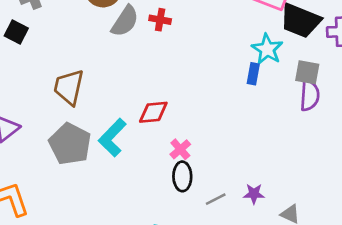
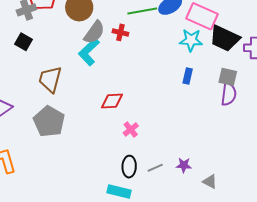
black square: (16, 32) -> (24, 42), moved
cyan star: (267, 49) -> (191, 40), moved, turned -30
cyan L-shape: (112, 138) -> (89, 52), moved
black ellipse: (182, 176) -> (129, 167), moved

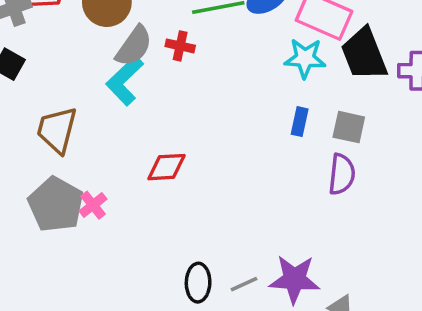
black trapezoid: (225, 38) -> (364, 54), turned 44
gray square: (228, 77) -> (349, 127), moved
purple semicircle: (229, 94) -> (342, 174), moved
pink cross: (131, 129) -> (93, 205), moved
purple star: (184, 165) -> (294, 279), size x1.8

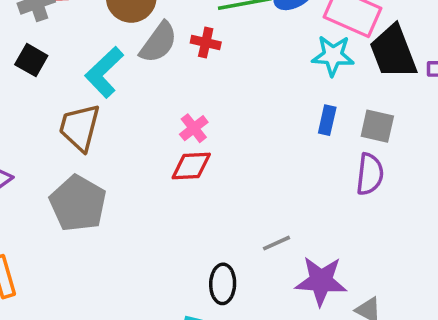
cyan L-shape: (125, 81) -> (104, 72), moved
pink cross: (93, 205) -> (194, 128), moved
gray line: (244, 284) -> (276, 243), moved

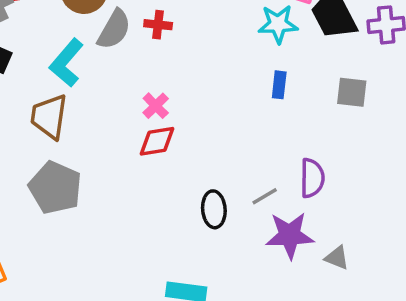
gray square: (377, 126) -> (352, 92), moved
purple semicircle: (370, 174) -> (312, 178), moved
gray line: (276, 243) -> (265, 196), moved
black ellipse: (223, 284) -> (214, 209), moved

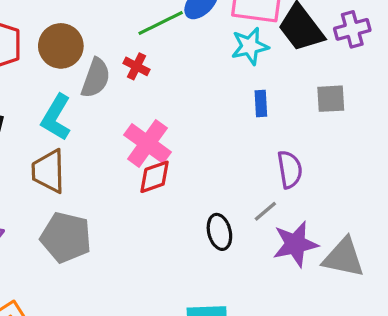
red cross: (158, 25) -> (136, 66), turned 30
pink cross: (156, 106) -> (147, 143), size x1.8
purple semicircle: (312, 178) -> (290, 169), moved
gray triangle: (337, 258) -> (344, 258), size x1.8

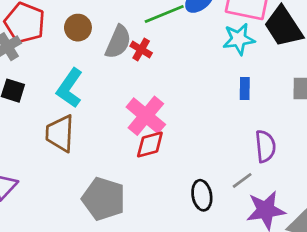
brown circle: (61, 46) -> (78, 28), size x0.7
gray semicircle: (96, 78) -> (118, 42), moved
gray pentagon: (66, 237) -> (104, 199), moved

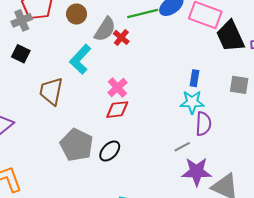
cyan star: (239, 39) -> (192, 102), moved
cyan L-shape: (70, 88) -> (80, 59), moved
pink cross: (146, 116) -> (117, 88), size x0.7
black ellipse: (202, 195) -> (110, 151), moved, turned 45

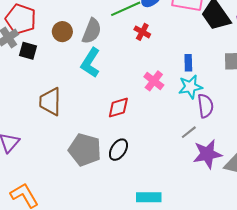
brown circle: (77, 14) -> (62, 32), moved
red cross: (121, 37) -> (142, 32), moved
black square: (21, 54) -> (28, 51), moved
cyan L-shape: (80, 59) -> (91, 63), moved
pink cross: (117, 88) -> (154, 81), moved

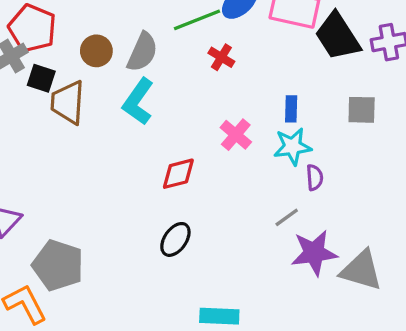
brown trapezoid: (50, 102) -> (68, 102), moved
purple semicircle: (205, 106) -> (315, 177), size x0.7
gray pentagon: (85, 150) -> (58, 265), moved

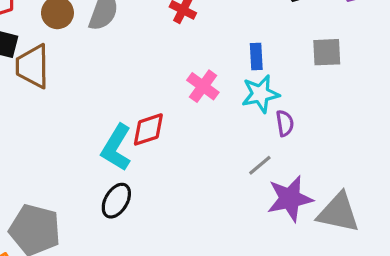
cyan L-shape: (138, 102) -> (116, 148), moved
black ellipse: (175, 239) -> (116, 201), moved

